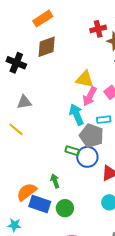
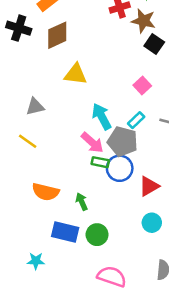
black cross: (16, 63) -> (19, 28), moved
yellow triangle: (85, 79) -> (76, 74), moved
pink arrow: (90, 96) -> (92, 143), moved, turned -72
cyan rectangle: (104, 120) -> (136, 120), turned -32
orange semicircle: (27, 192) -> (46, 192), moved, turned -125

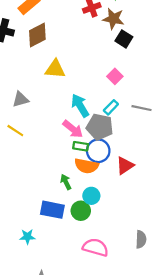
orange semicircle: (46, 192) -> (86, 166), moved
cyan circle: (152, 223) -> (91, 196), moved

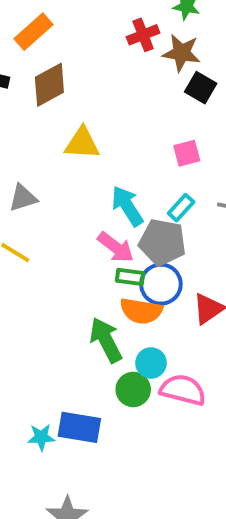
pink square: (115, 76) -> (187, 153), turned 32
green arrow: (66, 182) -> (106, 340), size x1.6
blue rectangle: (52, 210) -> (79, 427), moved
pink semicircle: (96, 247) -> (183, 390), moved

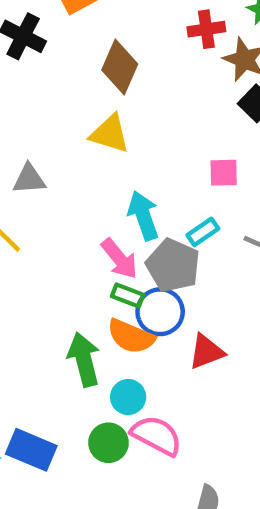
brown diamond: (49, 85) -> (120, 67), moved, turned -51
green circle: (133, 389) -> (108, 443), moved

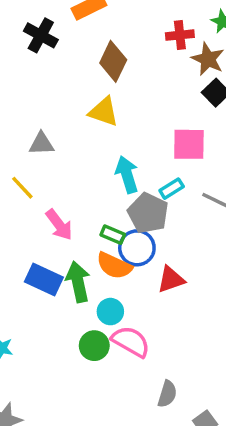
pink square: (224, 173) -> (189, 144), size x1.5
pink arrow: (119, 259) -> (59, 225), moved
blue rectangle: (31, 450) -> (44, 279), moved

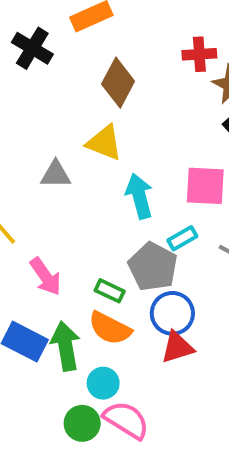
gray triangle: (41, 144) -> (56, 174), moved
cyan arrow: (127, 175) -> (139, 196), moved
blue circle: (137, 248) -> (172, 313), moved

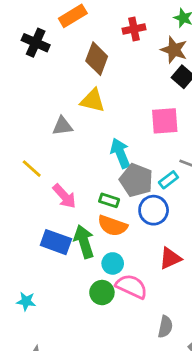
red cross: (199, 54) -> (134, 29), moved
cyan arrow: (139, 196) -> (120, 153), moved
cyan rectangle: (182, 238) -> (168, 180), moved
red triangle: (177, 347) -> (170, 258), moved

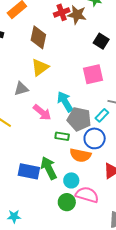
brown star: (174, 50) -> (77, 15), moved
yellow triangle: (93, 100) -> (40, 67), turned -42
pink arrow: (64, 196) -> (42, 112), moved
orange semicircle: (112, 226) -> (80, 155), moved

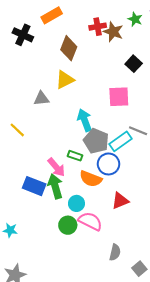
pink arrow: (42, 112) -> (56, 167), moved
cyan rectangle: (102, 115) -> (120, 141), size x1.5

